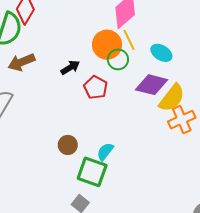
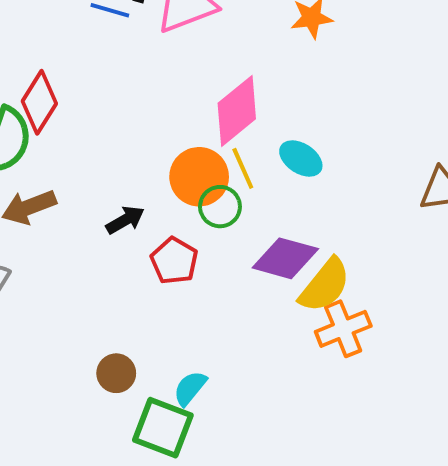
cyan ellipse: (161, 53) -> (301, 158), moved

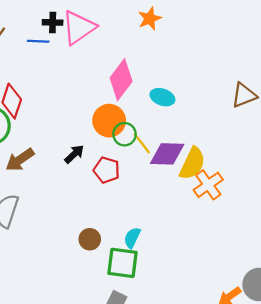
yellow line: (243, 168) -> (142, 143), moved

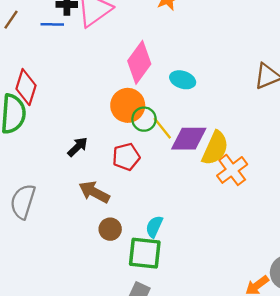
black arrow: (74, 154) -> (78, 147), moved
brown arrow: (20, 160) -> (94, 192), moved, turned 64
red pentagon: (107, 170) -> (126, 157), turned -30

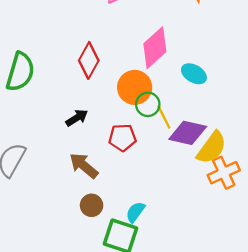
red diamond: (26, 87) -> (89, 60), moved

